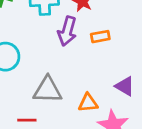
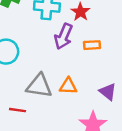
orange triangle: (88, 103) -> (68, 86), moved

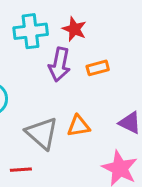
gray triangle: (39, 86) -> (42, 133), turned 44

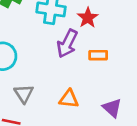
gray triangle: (42, 133) -> (24, 94), moved, size x0.7

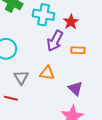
orange triangle: (69, 99) -> (47, 73), moved
purple triangle: (112, 108) -> (75, 88), moved

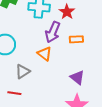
orange triangle: (47, 73) -> (45, 54), moved, turned 35
gray triangle: (21, 77) -> (23, 71), turned 35

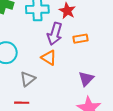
purple triangle: (77, 77) -> (86, 79), turned 42

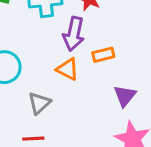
orange rectangle: (81, 39) -> (103, 55), moved

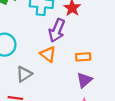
orange rectangle: (103, 55) -> (83, 57), moved

